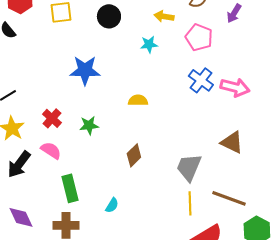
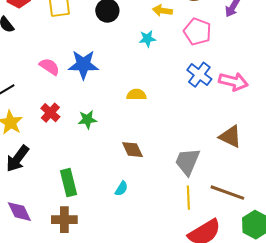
pink semicircle: (51, 150) -> (49, 67), moved
brown diamond: (134, 155) -> (132, 150), turned -70
cyan semicircle: (112, 205) -> (121, 189), moved

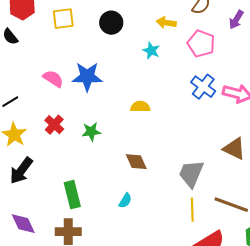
cyan star: (147, 39) -> (151, 51), turned 30

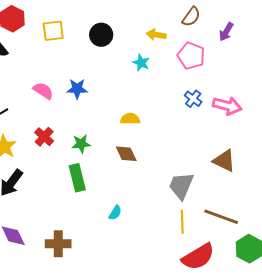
blue star: (87, 77) -> (77, 89), size x0.7
blue cross: (203, 87) -> (193, 99), size x0.7
brown diamond: (136, 162) -> (126, 154), moved
green rectangle: (72, 195) -> (77, 178), moved

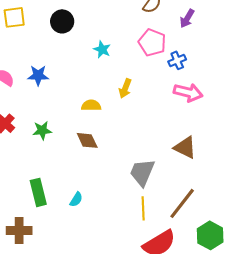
yellow arrow: (156, 35) -> (125, 88), moved, turned -78
blue cross: (193, 99) -> (177, 60), moved, turned 30
green rectangle: (77, 178) -> (38, 192), moved
brown line: (221, 217) -> (182, 203), turned -72

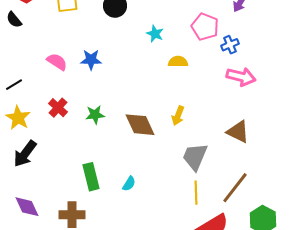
yellow arrow: (125, 88) -> (178, 116), moved
yellow semicircle: (91, 105) -> (178, 62), moved
brown diamond: (87, 140) -> (140, 125), size x1.4

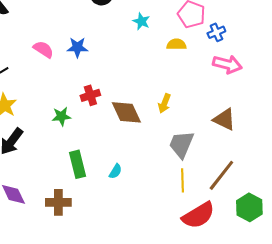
yellow semicircle: (178, 62) -> (176, 44), moved
red cross: (58, 108) -> (90, 95), moved, turned 30
green star: (95, 115) -> (61, 116), moved

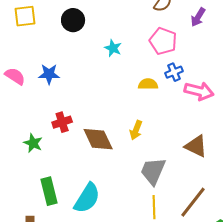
blue cross: (216, 32) -> (174, 72), moved
yellow semicircle: (176, 44) -> (148, 84), moved
green star: (61, 116) -> (33, 143), turned 30
cyan semicircle: (115, 171) -> (87, 198), size x2.0

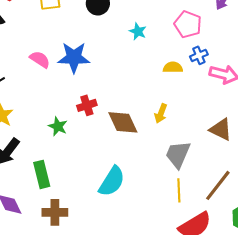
blue star: (49, 74) -> (74, 57), size x1.5
green rectangle: (49, 191) -> (42, 174), moved

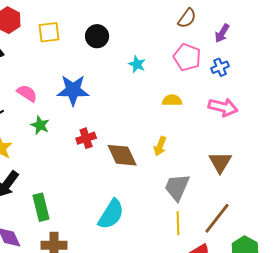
blue cross: (199, 55) -> (220, 67), moved
pink semicircle: (40, 59) -> (27, 93), moved
green star: (58, 126) -> (40, 125), moved
brown triangle: (221, 129) -> (220, 162), turned 35

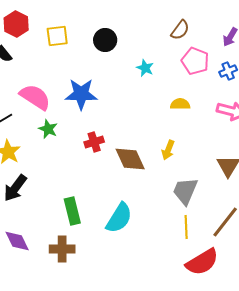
brown semicircle: (187, 18) -> (180, 30), moved
pink semicircle: (27, 93) -> (35, 97), size x1.5
green rectangle: (41, 207) -> (72, 211), moved

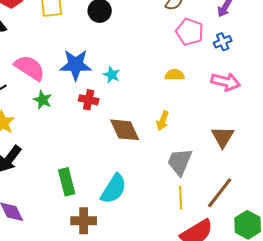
cyan star: (145, 68) -> (112, 75), moved
red cross: (94, 142) -> (89, 100), moved, turned 30
brown cross: (62, 249) -> (84, 221), moved

